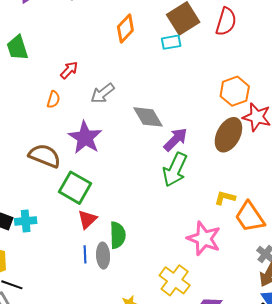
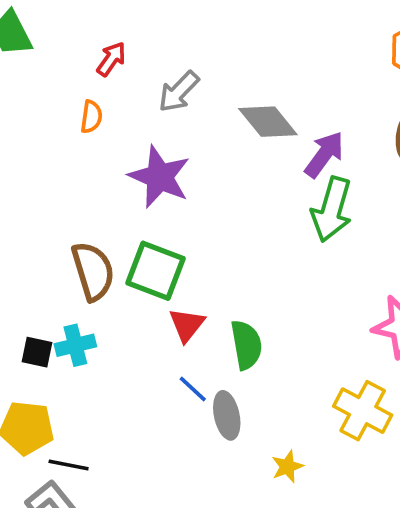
brown semicircle: (45, 156) -> (93, 271), moved, turned 60
blue line: (85, 254) -> (193, 389), turned -36
gray ellipse: (103, 256) -> (227, 415), moved

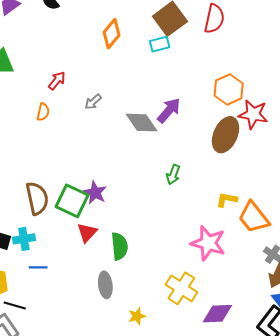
gray arrow: (179, 92) -> (93, 102), size x0.7
purple arrow: (324, 155) -> (169, 110), moved
purple star: (160, 177) -> (95, 193), moved, size x0.7
green arrow: (332, 209) -> (173, 175), size x0.6
blue line: (193, 389) -> (38, 267), moved, turned -48

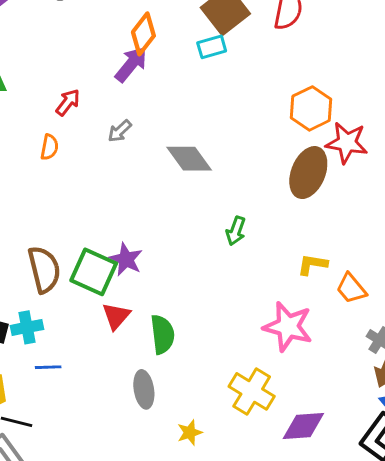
purple arrow: (169, 110) -> (131, 64), moved
orange trapezoid: (254, 217) -> (351, 288), size x0.7

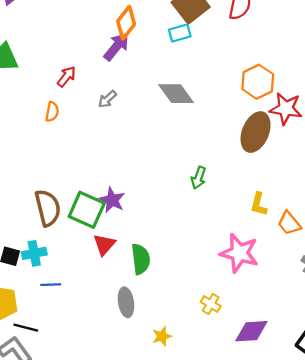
gray diamond: (189, 159) -> (176, 94), moved
yellow L-shape: (312, 264) -> (259, 204), turned -85
yellow cross: (252, 391) -> (211, 304), size x0.6

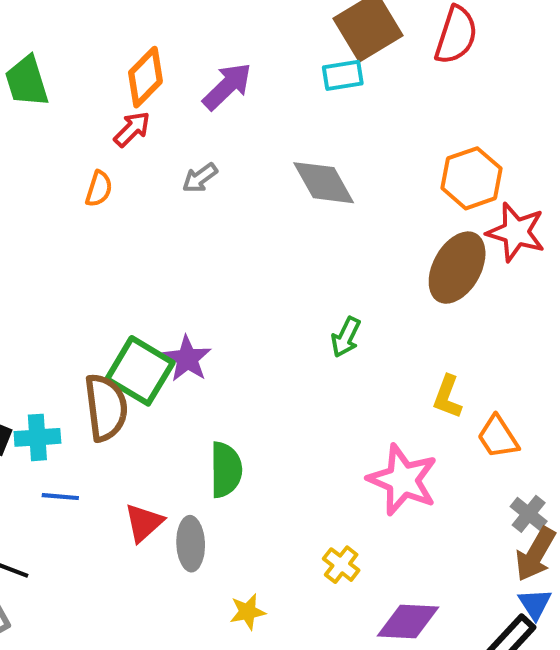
orange diamond: (126, 23) -> (145, 77), moved
brown semicircle: (48, 208) -> (106, 408), moved
red triangle: (104, 245) -> (144, 523), moved

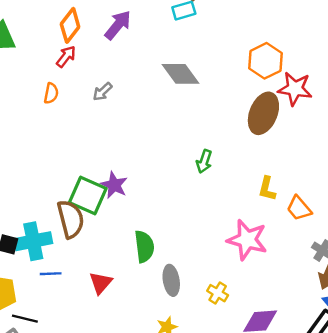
gray arrow: (200, 178) -> (102, 92), moved
cyan cross: (37, 437) -> (33, 241), size x1.4
gray ellipse: (191, 544) -> (171, 280), moved

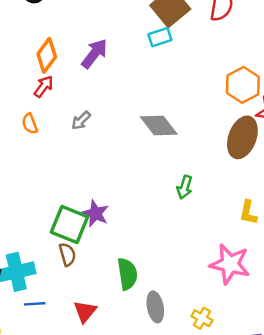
gray diamond: (180, 74) -> (159, 125), moved
orange semicircle: (51, 93) -> (30, 124), turned 150
brown semicircle: (71, 219) -> (67, 254), moved, size x0.6

